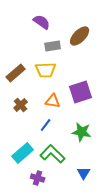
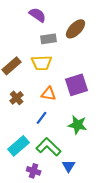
blue triangle: (84, 173) -> (69, 166), moved

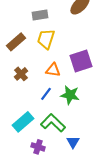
gray rectangle: (49, 39) -> (40, 15), moved
yellow trapezoid: (42, 63) -> (46, 39), turned 110
green star: (78, 125) -> (70, 95), moved

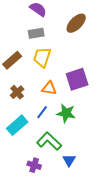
cyan rectangle: (23, 122) -> (17, 125), moved

